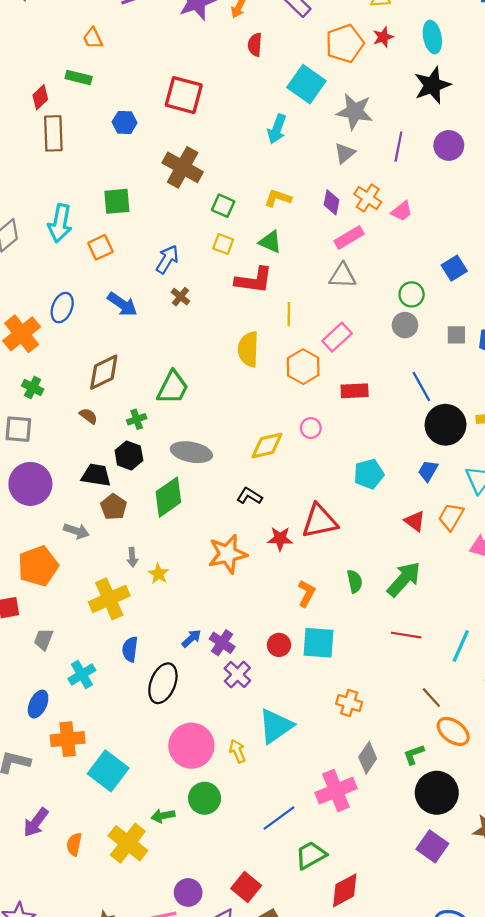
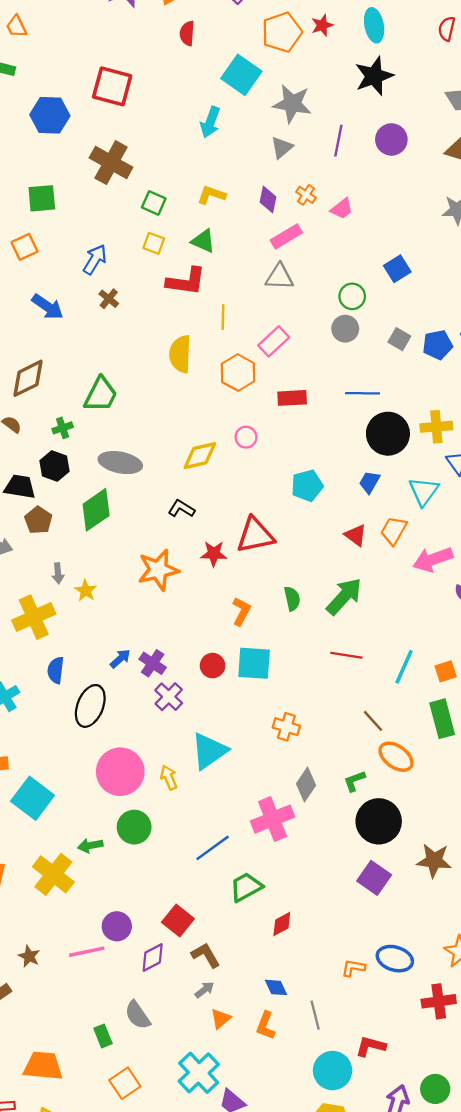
blue hexagon: (125, 122) -> (50, 115), size x1.5
orange cross: (368, 198) -> (306, 195), size x0.7
gray square: (456, 335) -> (399, 339), turned 30
blue line: (421, 386) -> (363, 393), turned -60
red diamond: (345, 890) -> (282, 924), size x0.7

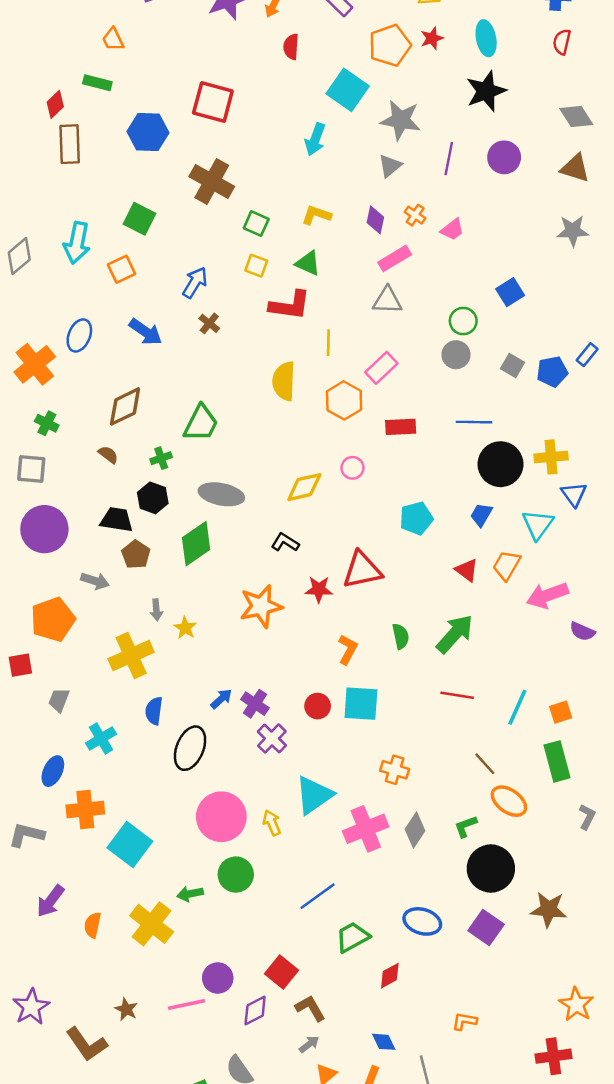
green square: (42, 198) -> (140, 219), turned 32
pink cross: (273, 819) -> (366, 829), moved
blue ellipse: (395, 959) -> (422, 921), moved

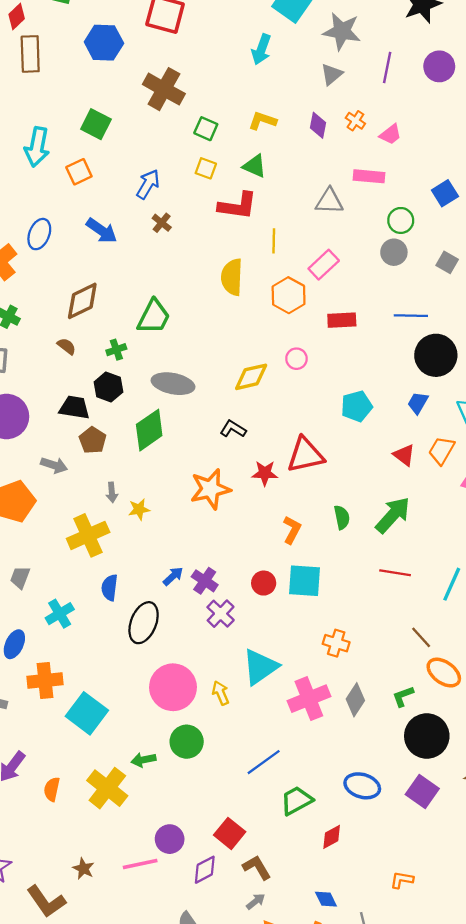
pink rectangle: (395, 258) -> (369, 176), moved, turned 36
yellow star: (185, 628) -> (139, 509), turned 30

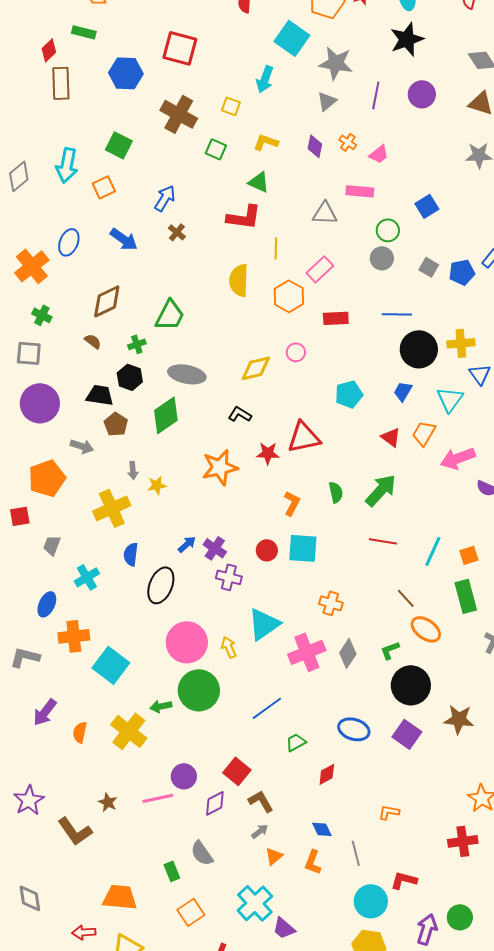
yellow square: (206, 168) -> (231, 106), moved
purple cross: (221, 614) -> (229, 577), turned -30
green circle: (187, 742) -> (199, 690), size x1.4
green trapezoid: (296, 801) -> (296, 742), size x0.7

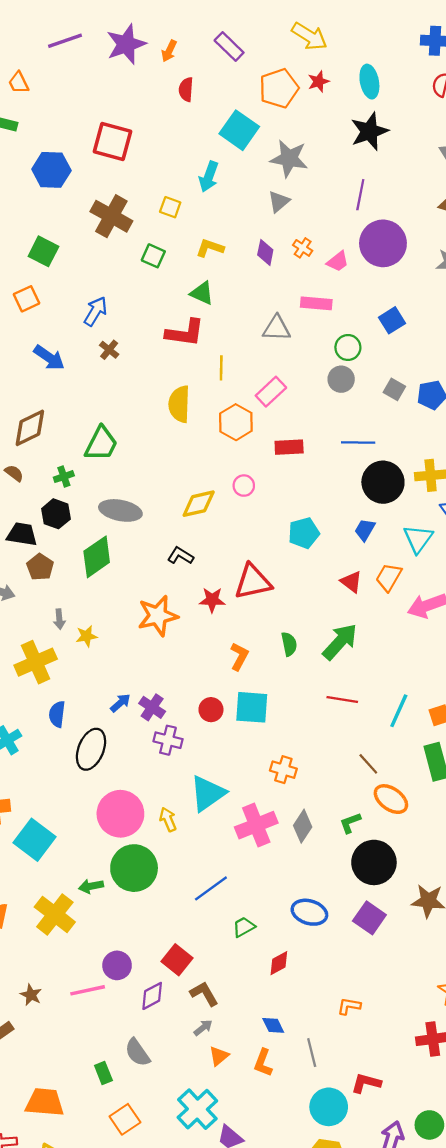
purple circle: (422, 94) -> (383, 243), moved, size x1.5
purple line: (376, 95) -> (360, 195), moved

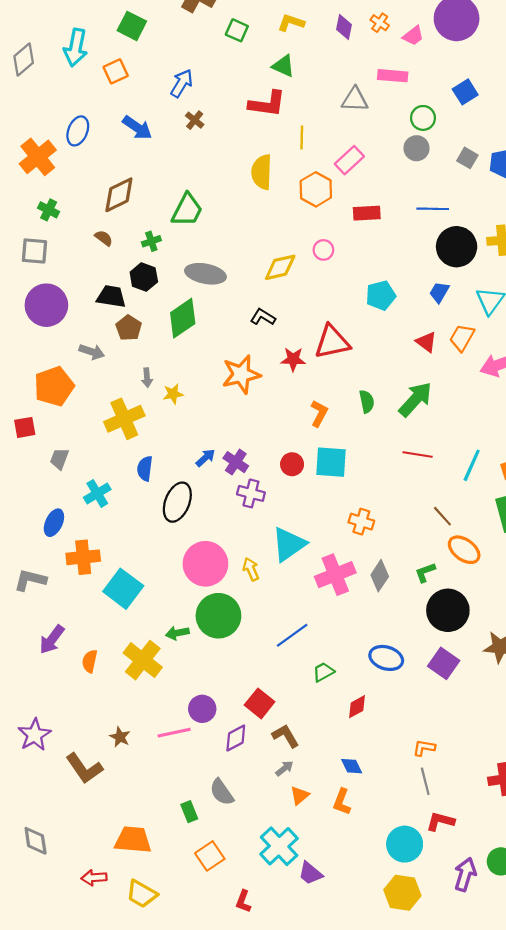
gray line: (312, 1053) -> (425, 781), moved

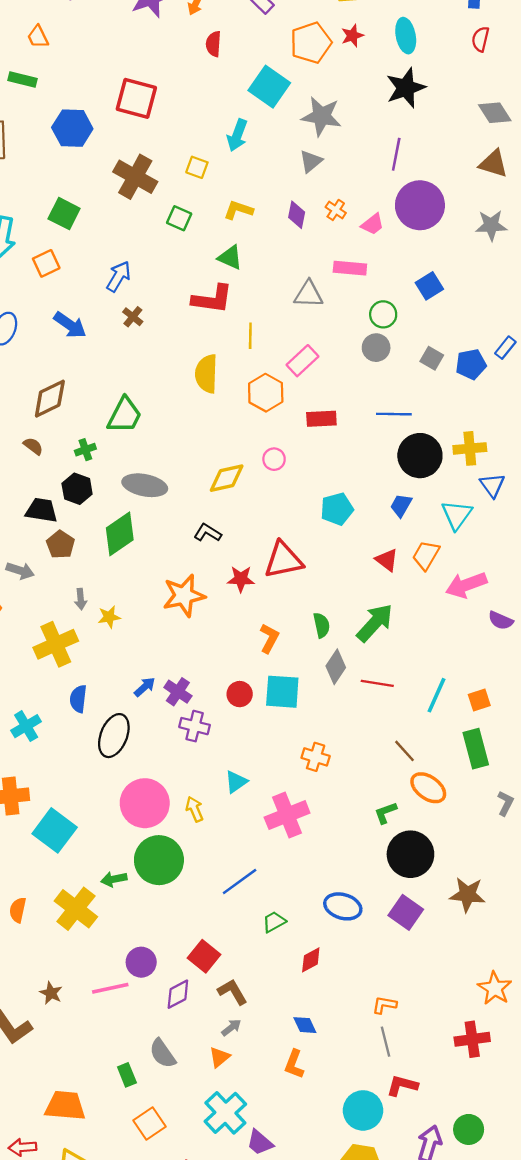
cyan triangle: (289, 544) -> (236, 782), size x0.6
gray diamond: (380, 576) -> (336, 667), moved
orange triangle: (300, 795) -> (219, 1057), moved

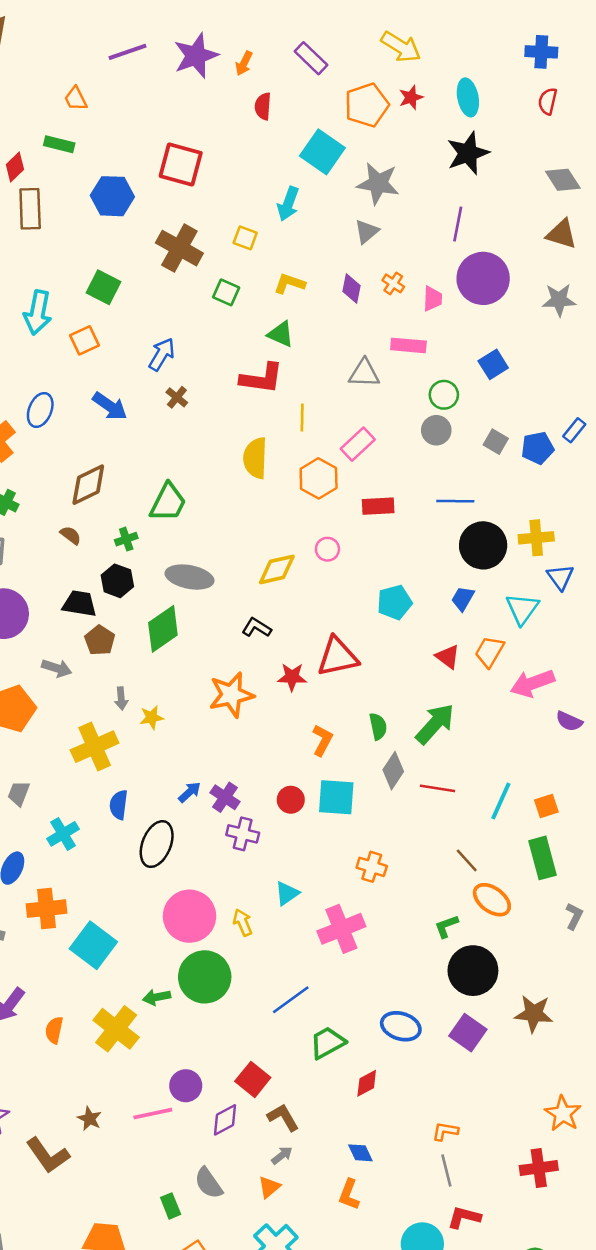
pink trapezoid: (372, 224) -> (432, 299), turned -50
green trapezoid: (274, 922) -> (327, 1043), size x1.4

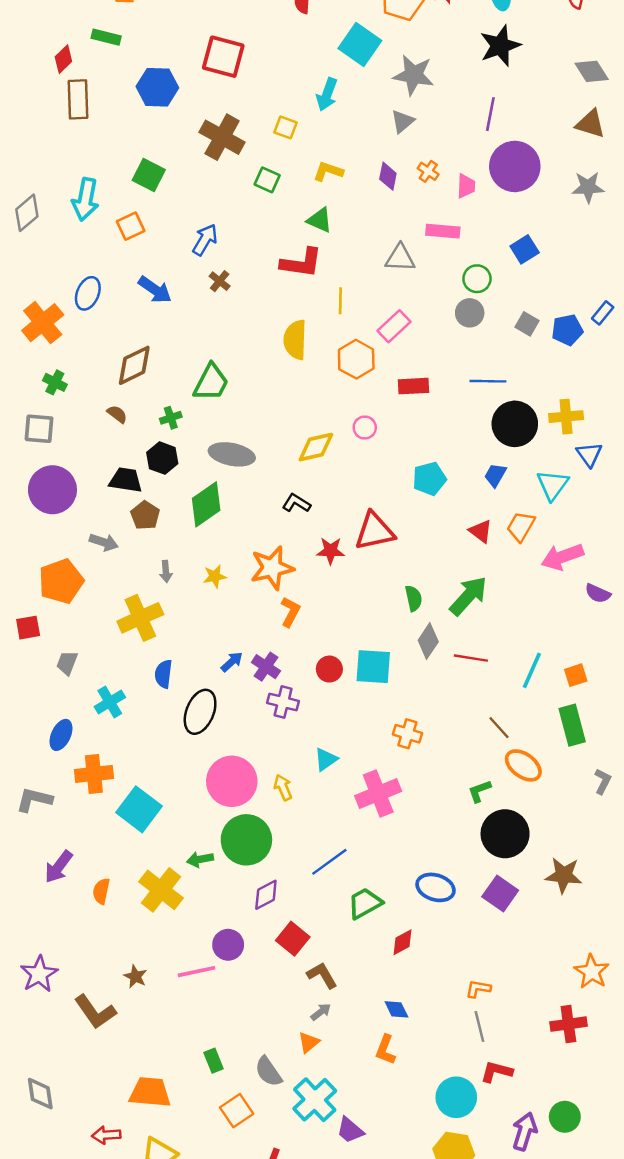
yellow star: (152, 717) -> (215, 576), moved
orange L-shape: (322, 740) -> (290, 612), moved
purple diamond: (225, 1120) -> (266, 895), moved
gray semicircle: (208, 1183) -> (268, 1072), moved

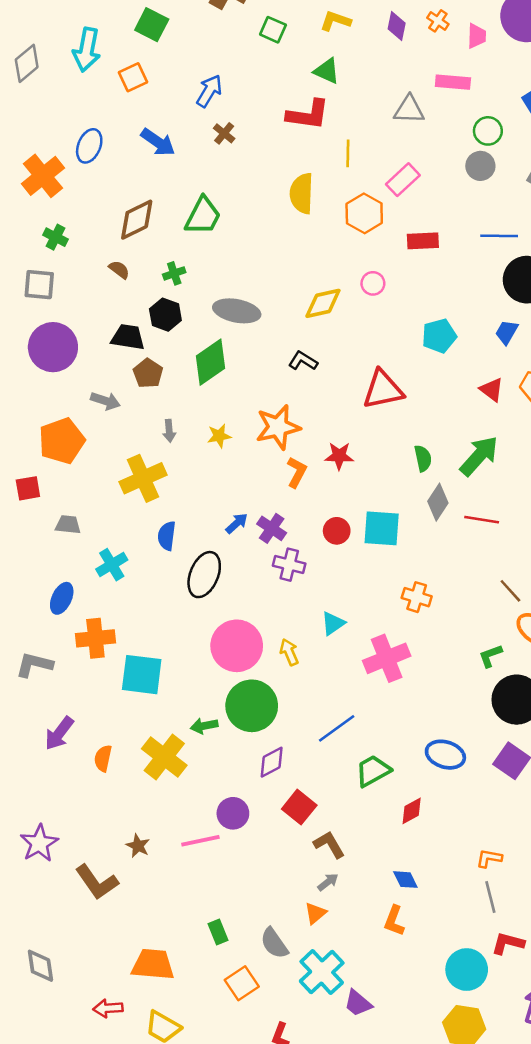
green trapezoid: (211, 382) -> (203, 216), moved
red star: (331, 551) -> (339, 456), moved
gray trapezoid: (67, 663) -> (68, 525), turned 75
cyan square: (139, 809) -> (142, 675), turned -30

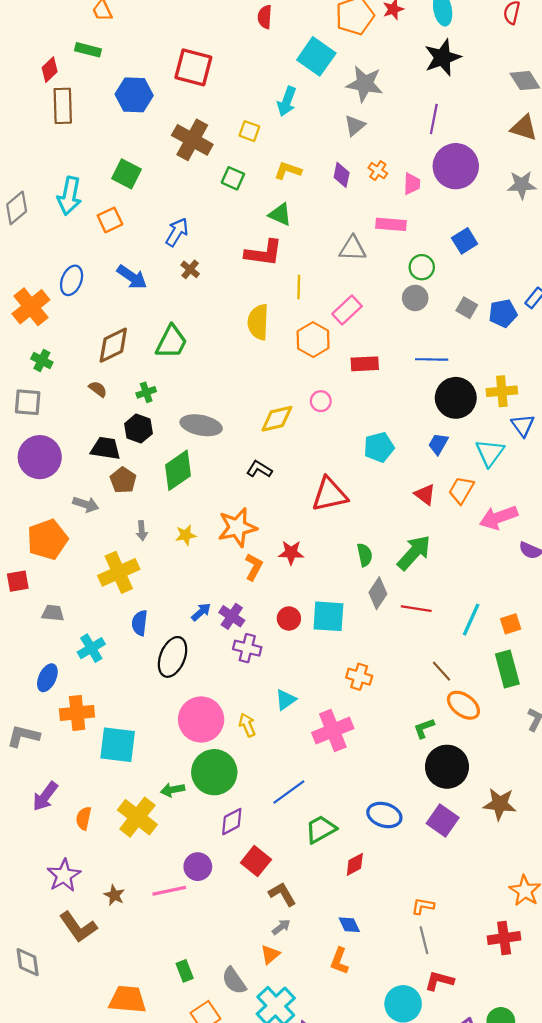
purple star: (39, 843) -> (64, 875), moved
gray diamond: (40, 966) -> (28, 962), moved

